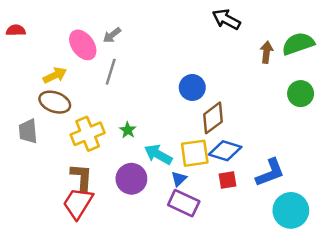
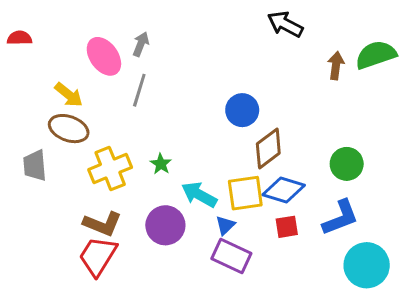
gray arrow: (112, 35) -> (141, 44), turned 150
yellow arrow: (55, 75) -> (69, 95), turned 65
green circle: (301, 94) -> (347, 164), moved
brown L-shape: (82, 178) -> (102, 224), turned 108

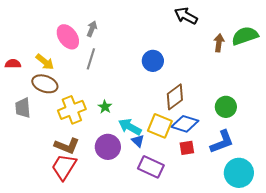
red semicircle: (19, 38) -> (13, 64), moved
blue circle: (242, 110) -> (153, 61), moved
yellow square: (245, 193) -> (160, 126), turned 30
blue triangle: (225, 225) -> (138, 141), moved, turned -32

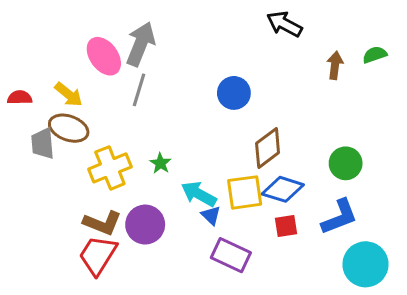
gray arrow: (92, 29) -> (141, 44), size x1.8
green semicircle: (245, 36) -> (375, 55), size x0.6
gray trapezoid: (23, 108) -> (43, 143), moved
yellow square: (160, 126) -> (245, 192), turned -30
purple circle: (108, 147) -> (145, 225), moved

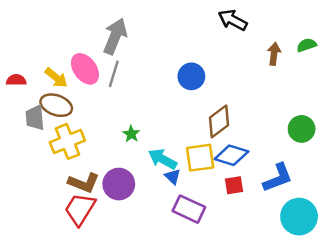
pink ellipse: (104, 56) -> (85, 69), moved
green circle: (346, 163) -> (302, 129), moved
yellow cross: (110, 168) -> (67, 141), moved

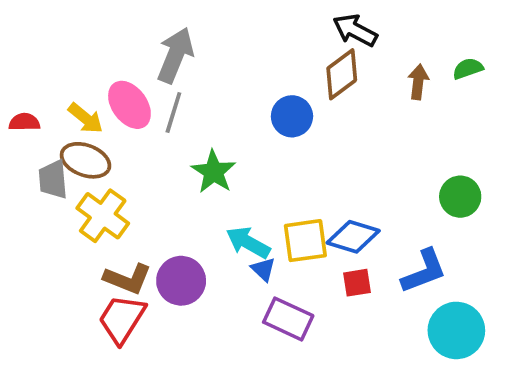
brown diamond: (219, 121) -> (342, 74), moved
green star: (131, 134) -> (214, 172), moved, size x1.6
yellow cross: (67, 141) -> (103, 216), turned -32

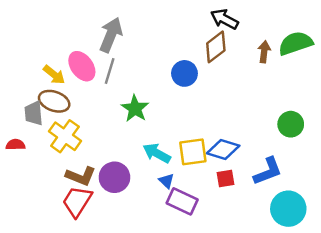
green semicircle: (468, 69) -> (296, 43), size x1.8
red semicircle: (24, 122) -> (15, 145), moved
blue triangle: (263, 269) -> (166, 181), moved

